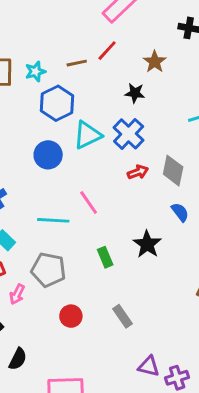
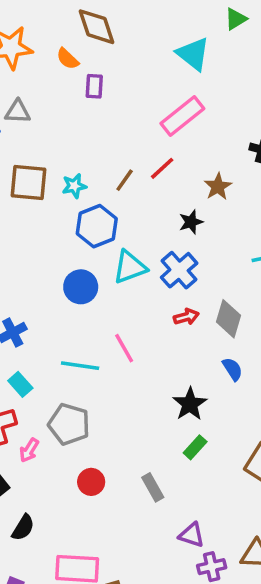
brown line: (77, 63) -> (125, 180), turned -48
black star: (135, 93) -> (191, 222), turned -30
green rectangle: (105, 257) -> (195, 447), moved, turned 60
purple triangle: (149, 366) -> (192, 535), moved

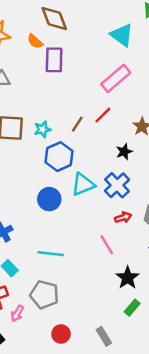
purple rectangle: (94, 86) -> (54, 60), size x1.5
pink line: (124, 348) -> (107, 245), moved

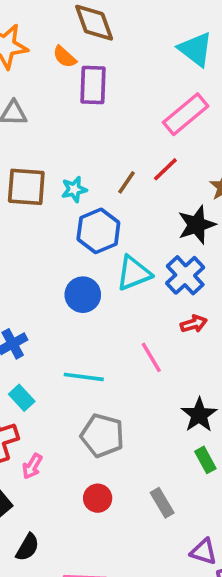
black star: (124, 152) -> (197, 225), size x1.5
pink line: (107, 245) -> (151, 357), moved
gray pentagon: (44, 295) -> (102, 435), moved
green rectangle: (132, 308) -> (205, 460), turned -70

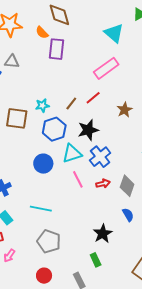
brown square: (26, 187) -> (17, 118), moved
black star: (197, 225) -> (88, 130), moved
pink line: (151, 357) -> (78, 179), moved
green rectangle: (205, 460) -> (96, 260), moved

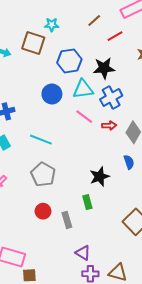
brown line: (71, 104) -> (94, 21), moved
cyan star: (42, 106) -> (52, 25), moved
pink line: (78, 179) -> (84, 117), turned -36
red circle: (44, 276) -> (43, 211), moved

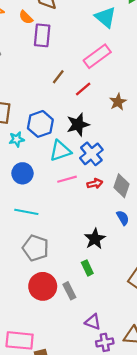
cyan star: (52, 25) -> (17, 139), moved
blue circle: (52, 94) -> (22, 173), moved
pink line: (84, 117) -> (67, 179), turned -42
red circle: (43, 211) -> (43, 286), size x1.6

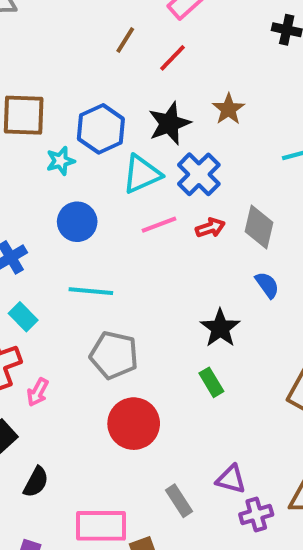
brown star: (118, 102) -> (228, 109), moved
gray rectangle: (69, 291) -> (179, 501), moved

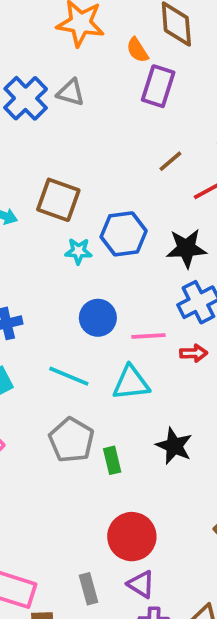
cyan triangle: (142, 174) -> (131, 383), moved
blue circle: (77, 222) -> (98, 318), moved
black star: (220, 328) -> (174, 446), turned -30
green rectangle: (211, 382) -> (112, 460), moved
red circle: (134, 424) -> (132, 537), moved

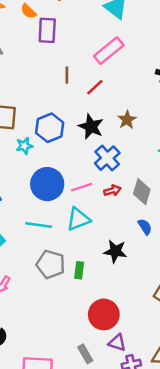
brown line: (170, 161) -> (67, 75), turned -35
black star: (186, 248) -> (91, 127), turned -30
blue circle: (98, 318) -> (47, 184), size x1.4
green rectangle: (112, 460) -> (79, 270), turned 35

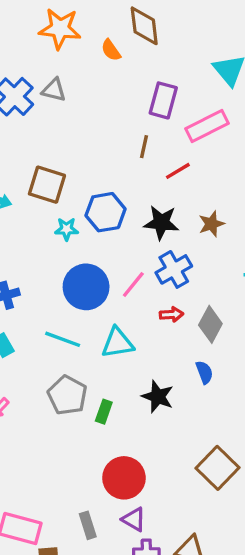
purple rectangle: (47, 30) -> (163, 100), moved
black star: (91, 127) -> (161, 223), turned -30
pink line: (82, 187) -> (133, 284), moved, turned -45

